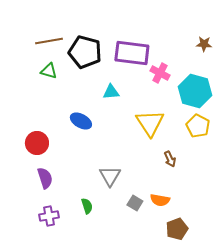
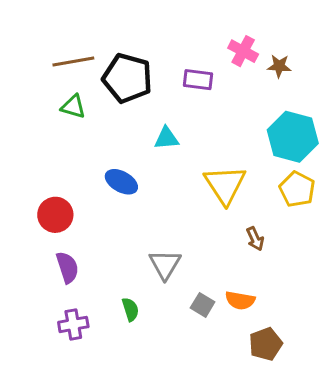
brown star: (204, 44) -> (279, 66), moved
purple rectangle: (132, 53) -> (198, 80), size x0.6
pink cross: (160, 73) -> (243, 51), moved

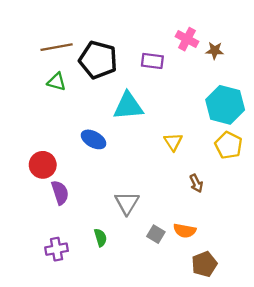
cyan triangle: (166, 138) -> (128, 106), size x1.6
yellow triangle: (225, 185) -> (173, 142), size x0.6
purple semicircle: (67, 267) -> (60, 193), moved

